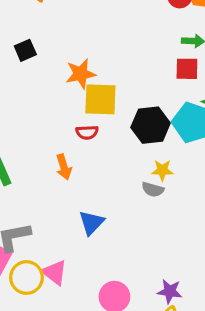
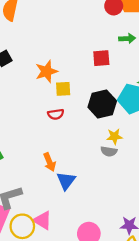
red square: (187, 69) -> (101, 58), moved
yellow square: (100, 99) -> (63, 89), size x0.6
orange arrow: (64, 167) -> (49, 162), moved

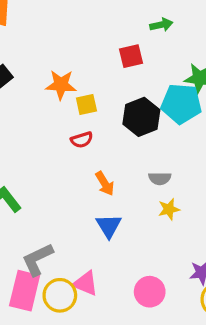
orange star: (46, 71) -> (61, 85), turned 30
yellow star: (114, 136) -> (169, 209), moved
orange arrow: (49, 162) -> (105, 184), moved

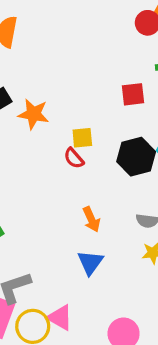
orange star: (61, 85) -> (33, 114), moved
red semicircle: (82, 140) -> (74, 158), moved, turned 60

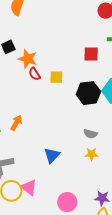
red semicircle: (74, 158) -> (35, 74), moved
orange arrow: (91, 219) -> (16, 123), moved, turned -133

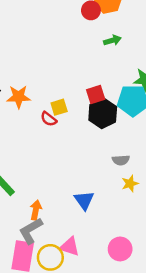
red square: (91, 54) -> (96, 95), moved
red semicircle: (35, 74) -> (49, 119), moved
orange arrow: (16, 123) -> (36, 210), moved

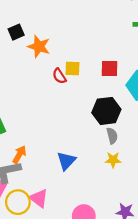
black hexagon: (103, 113) -> (106, 111), moved
gray semicircle: (121, 160) -> (112, 136), turned -119

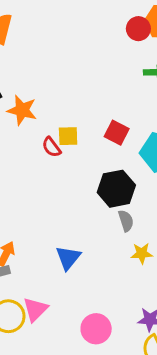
red square: (110, 68) -> (117, 133), turned 30
yellow star: (113, 160) -> (142, 253), moved
pink triangle: (39, 198) -> (35, 309), turned 42

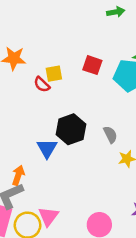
black hexagon: (116, 189) -> (71, 129), moved
blue triangle: (68, 258) -> (47, 148), moved

